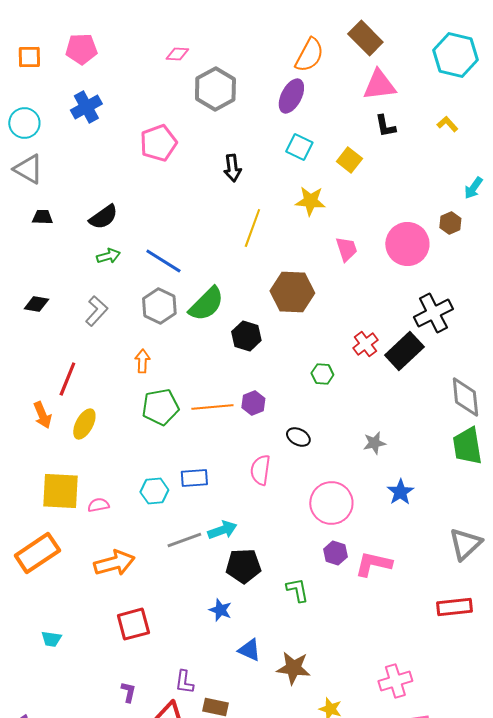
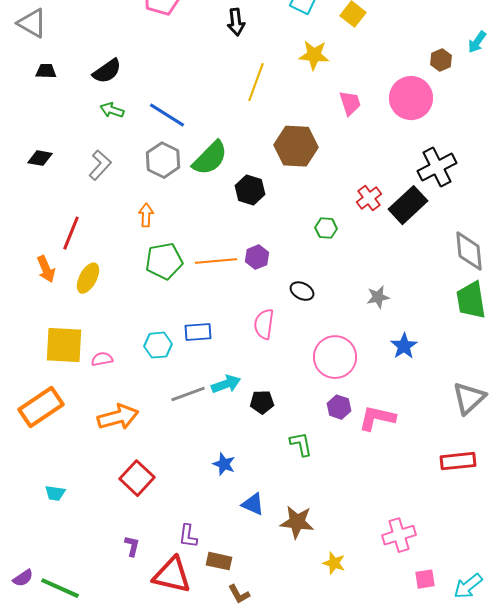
brown hexagon: (450, 223) -> (441, 60), moved
green arrow: (108, 256) -> (112, 110), turned -145
black pentagon: (243, 566) -> (262, 402), moved, size x0.7
red square: (133, 624) -> (137, 478), turned -32

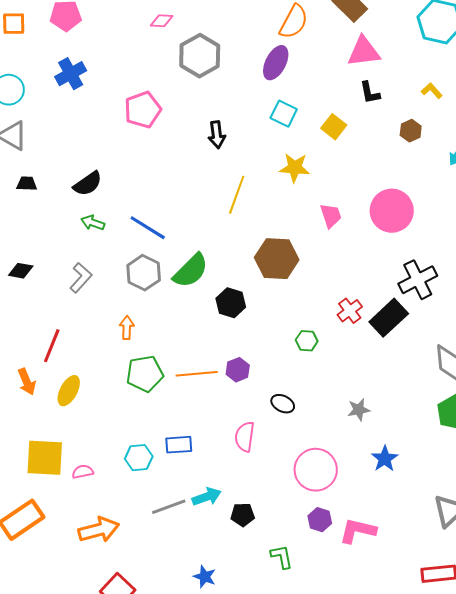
brown hexagon: (441, 60) -> (411, 131), moved

